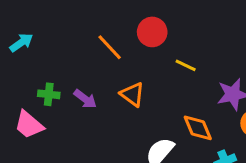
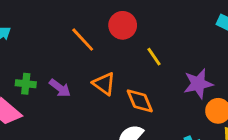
yellow line: (186, 65) -> (154, 57), turned 30
orange diamond: (198, 128) -> (140, 101), moved

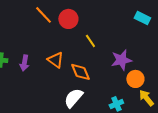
orange line: (83, 40) -> (43, 15), moved
purple arrow: (60, 88) -> (24, 63), turned 63

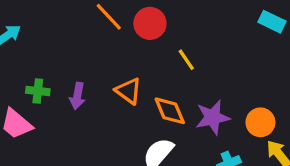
purple star: (121, 60) -> (213, 117), moved

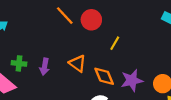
yellow line: (186, 60) -> (115, 43), turned 64

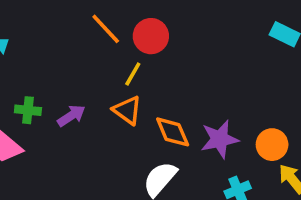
yellow line: (115, 43) -> (133, 74), moved
purple arrow: (45, 67) -> (71, 116), turned -133

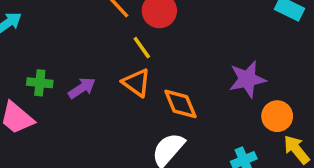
yellow line: (133, 74) -> (142, 48), turned -65
purple star: (220, 139) -> (247, 79), moved

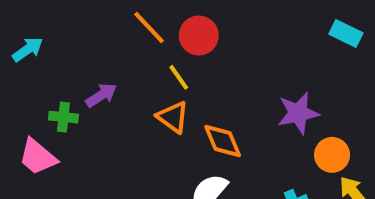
purple arrow: (82, 88) -> (101, 95), moved

